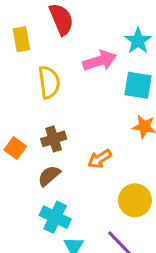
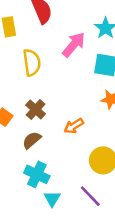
pink arrow: (100, 61) -> (74, 45), turned -32
brown cross: (54, 139) -> (36, 110), turned -30

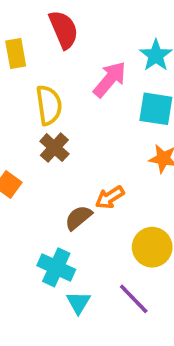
brown cross: (36, 110) -> (54, 148), moved
brown semicircle: (32, 140) -> (78, 218), moved

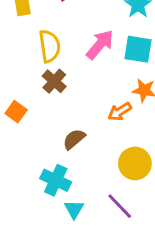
pink arrow: (110, 79) -> (100, 45), moved
orange arrow: (110, 197) -> (120, 112), moved

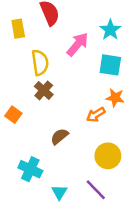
pink arrow: (100, 45) -> (78, 44), moved
cyan cross: (56, 180) -> (30, 169), moved

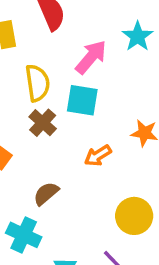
cyan square: (110, 65) -> (82, 100), moved
orange arrow: (96, 115) -> (98, 156), moved
brown semicircle: (59, 136) -> (46, 194), moved

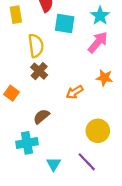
pink arrow: (91, 57) -> (98, 42), moved
cyan square: (82, 100) -> (65, 23), moved
cyan cross: (24, 235) -> (27, 143), turned -35

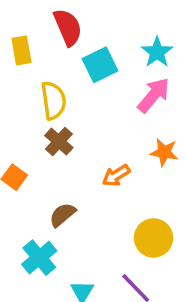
cyan square: (65, 23) -> (100, 65), turned -35
cyan cross: (27, 143) -> (39, 258), turned -30

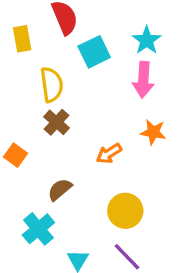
pink arrow: (154, 95) -> (143, 80), turned 144
yellow circle: (154, 238) -> (125, 211), moved

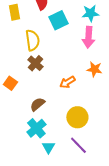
cyan star: (147, 40) -> (90, 13), turned 30
cyan cross: (38, 229) -> (36, 128), moved

